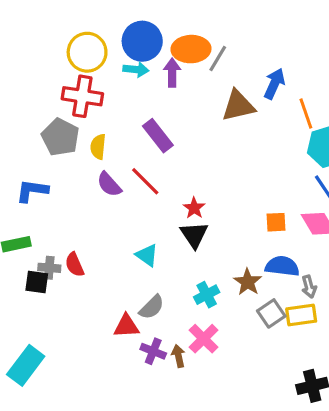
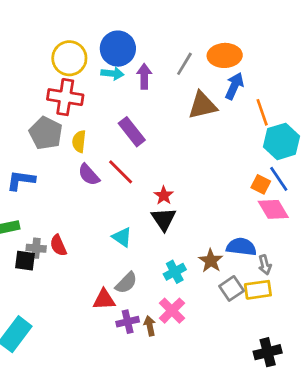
orange ellipse: (191, 49) -> (225, 55), moved
orange square: (276, 222) -> (261, 184), moved, turned 30
purple cross: (153, 351) -> (128, 322), turned -35

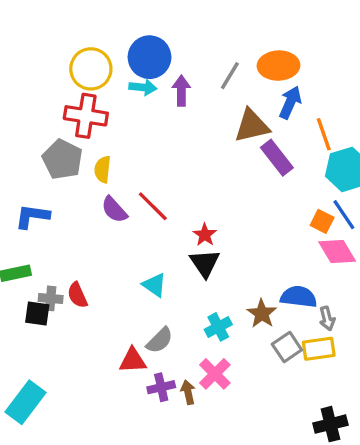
purple rectangle: (132, 132) -> (277, 158), moved

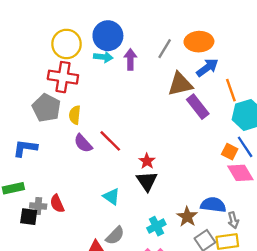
blue arrow: (290, 102) -> (207, 68), turned 30

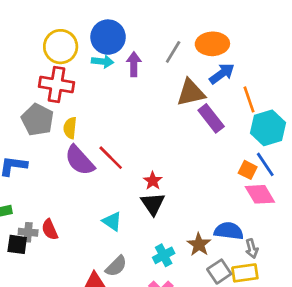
purple semicircle: (83, 143) -> (80, 160), size x1.4

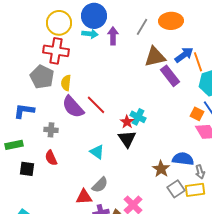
blue arrow: (222, 74) -> (184, 55), moved
gray cross: (28, 232) -> (51, 130), moved
cyan cross: (164, 255) -> (138, 117), moved, turned -35

